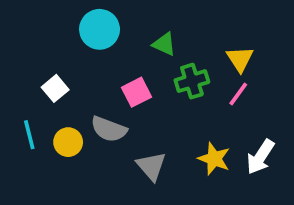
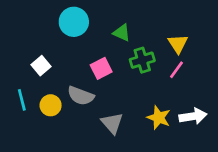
white arrow: (260, 157) -> (193, 116), turned -132

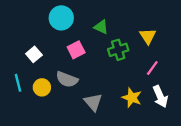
pink square: (101, 68) -> (76, 50), moved
pink line: (177, 70) -> (152, 68), moved
white arrow: (193, 116) -> (160, 96), turned 75

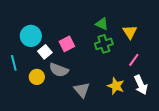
cyan circle: (61, 18) -> (31, 36), moved
green triangle: (101, 27) -> (102, 24), moved
white square: (34, 54) -> (45, 52), moved
cyan line: (18, 83) -> (14, 63), moved

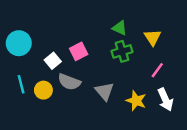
cyan circle: (31, 36) -> (19, 43), moved
cyan line: (14, 63) -> (21, 84), moved
gray triangle: (82, 90) -> (104, 91), moved

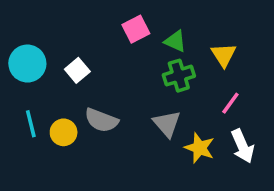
pink square: (79, 51) -> (136, 29), moved
white square: (53, 61) -> (77, 70), moved
gray triangle: (104, 91) -> (167, 124), moved

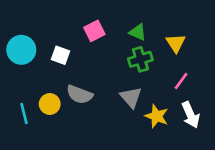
pink square: (136, 29) -> (94, 31), moved
white square: (77, 70) -> (61, 55), turned -30
cyan line: (31, 124) -> (24, 113), moved

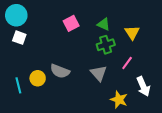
cyan circle: (21, 50) -> (16, 15), moved
white square: (61, 55) -> (19, 38), moved
pink line: (181, 81) -> (127, 63), moved
yellow star: (157, 116) -> (119, 100), moved

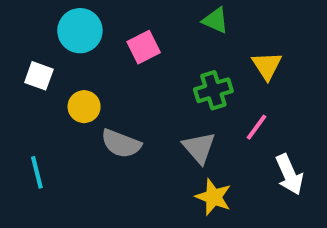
cyan circle: (16, 15) -> (80, 31), moved
green triangle: (104, 24) -> (215, 20), moved
yellow circle: (38, 78) -> (84, 107), moved
yellow star: (119, 100) -> (213, 197), moved

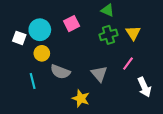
cyan circle: (80, 31) -> (40, 30), moved
green cross: (213, 90) -> (108, 35), moved
cyan line: (37, 172) -> (33, 81), moved
yellow star: (213, 197) -> (81, 98), moved

